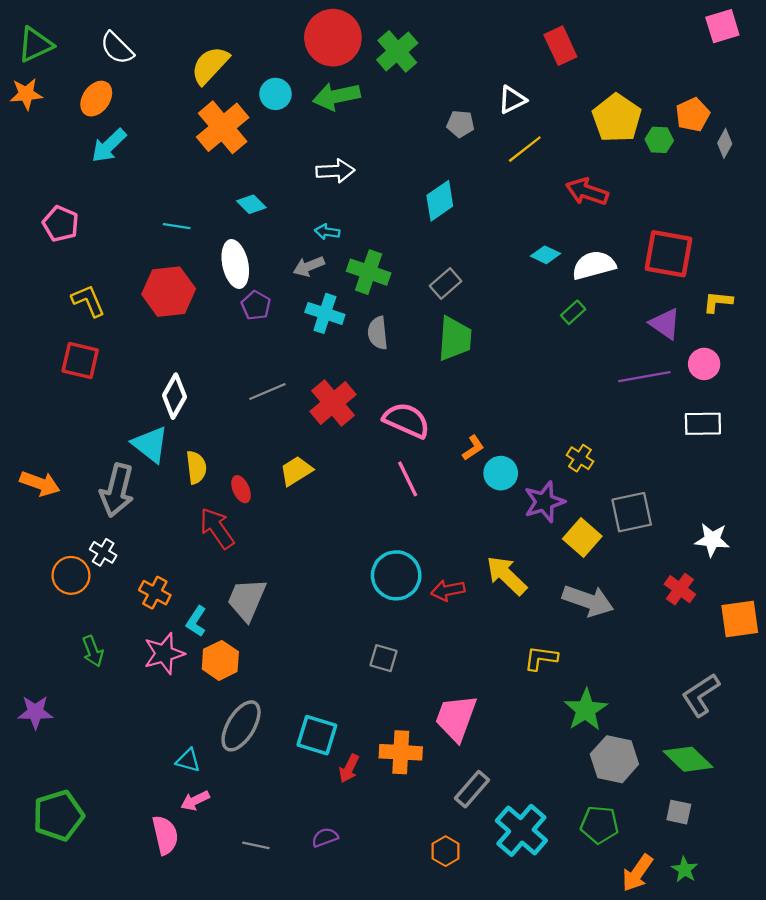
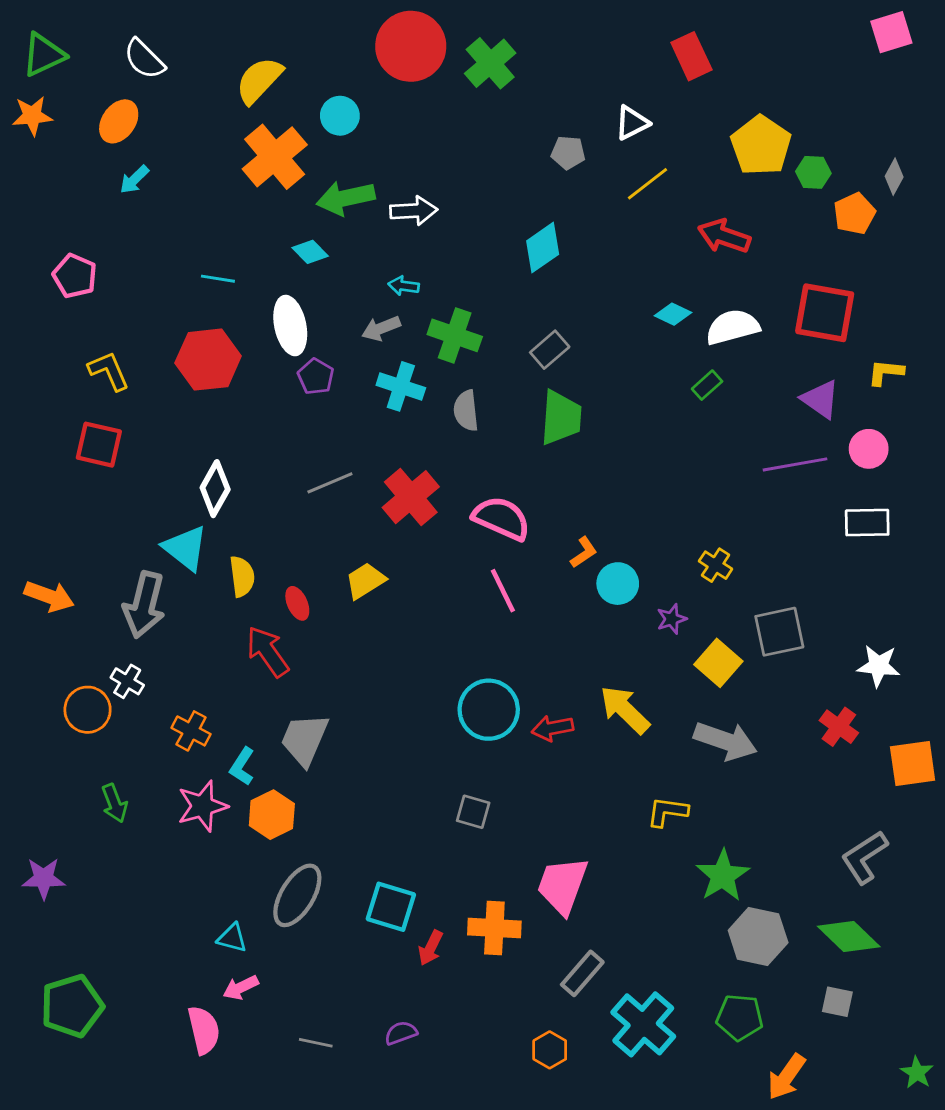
green arrow: (336, 96) -> (346, 198), moved
orange pentagon: (693, 115) -> (854, 214), moved
cyan arrow: (109, 146) -> (134, 180), size x0.7
purple star: (544, 502) -> (672, 619), size x0.6
green star: (685, 870) -> (917, 1073), moved

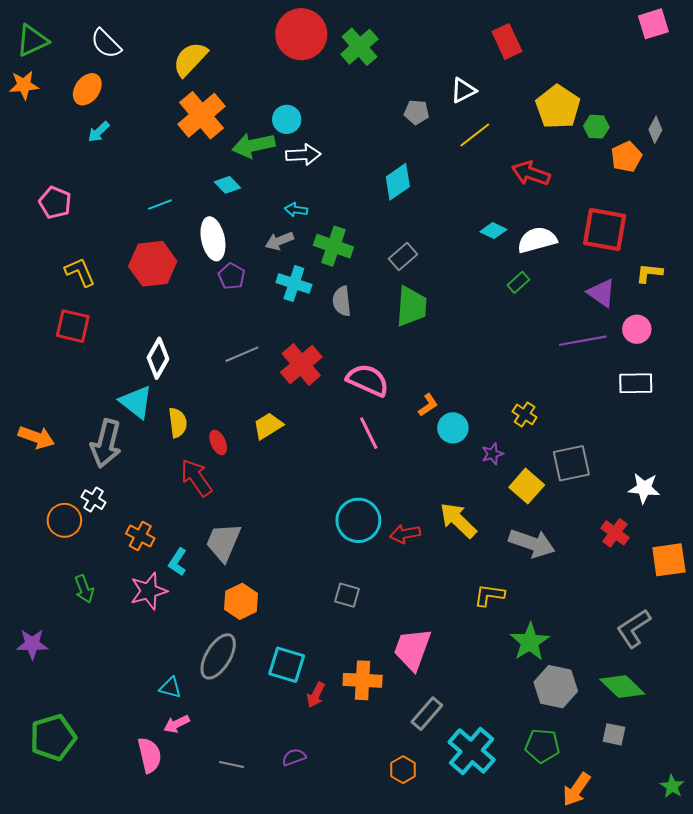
cyan circle: (340, 116) -> (287, 119), moved
cyan line: (218, 279) -> (160, 205), turned -30
orange hexagon: (272, 815) -> (241, 601), moved

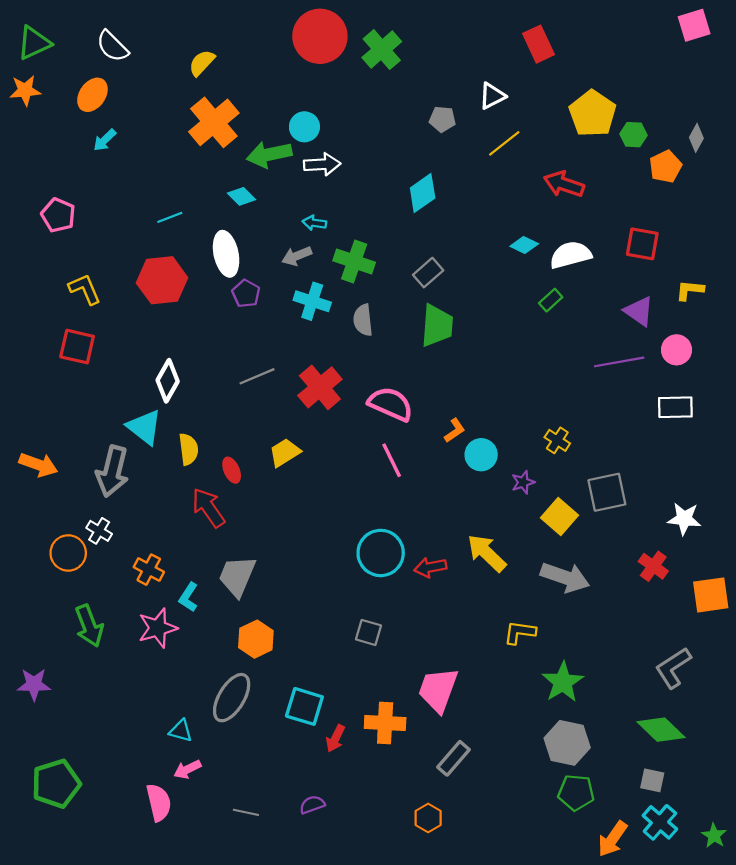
yellow semicircle: (190, 59) -> (202, 63), size x0.7
red square: (605, 229) -> (642, 244), size x0.7
green arrow: (84, 589) -> (89, 626), size x1.4
gray hexagon: (556, 687) -> (567, 743), moved
cyan cross: (472, 751) -> (660, 822), moved, size x0.7

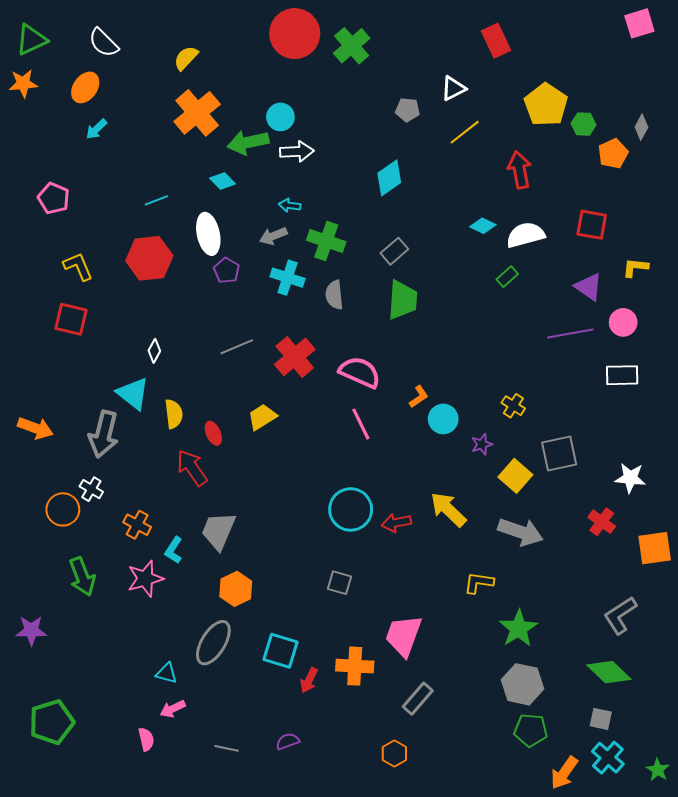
red arrow: (564, 184) -> (519, 170), turned 60
white diamond: (168, 381) -> (154, 351), size x0.6
pink semicircle: (159, 802) -> (146, 739), size x0.7

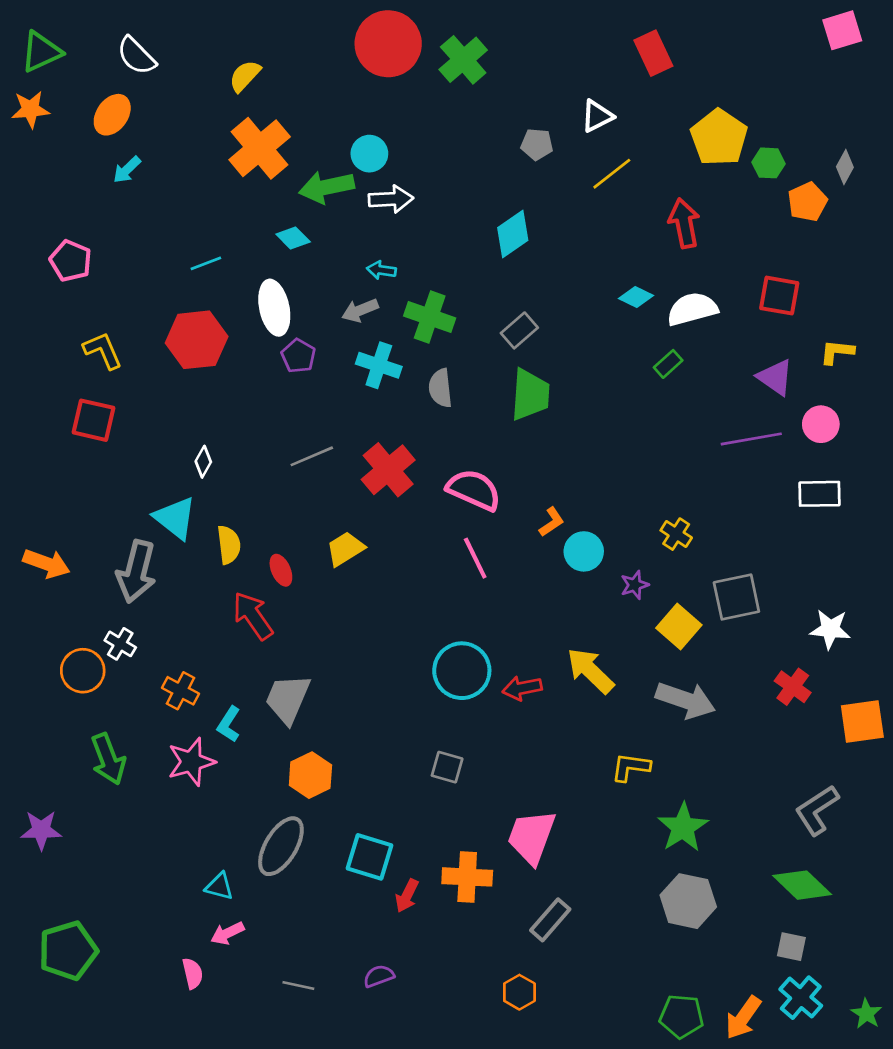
green pentagon: (531, 730) -> (682, 1016), moved

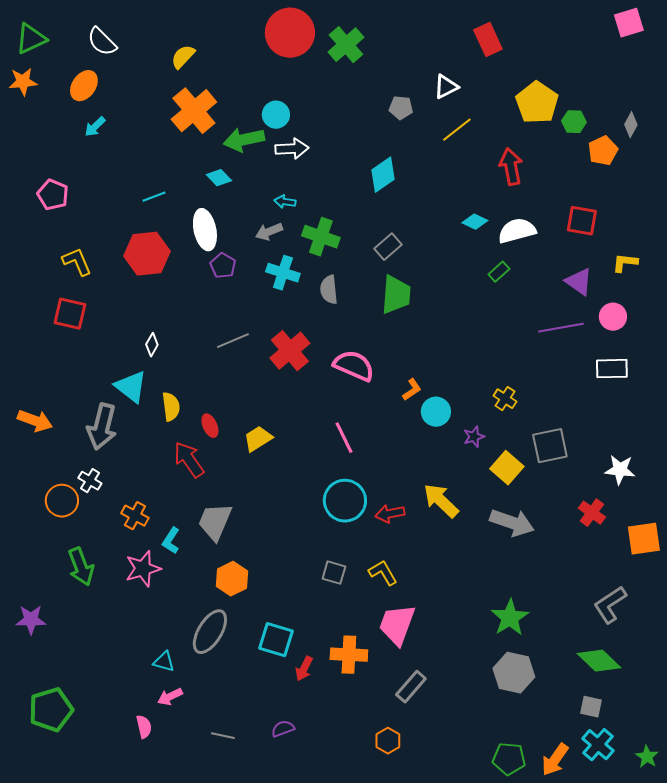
yellow trapezoid: (345, 549) -> (258, 439), moved
pink line: (475, 558) -> (344, 438), moved
yellow L-shape: (631, 767) -> (383, 573), moved, turned 52

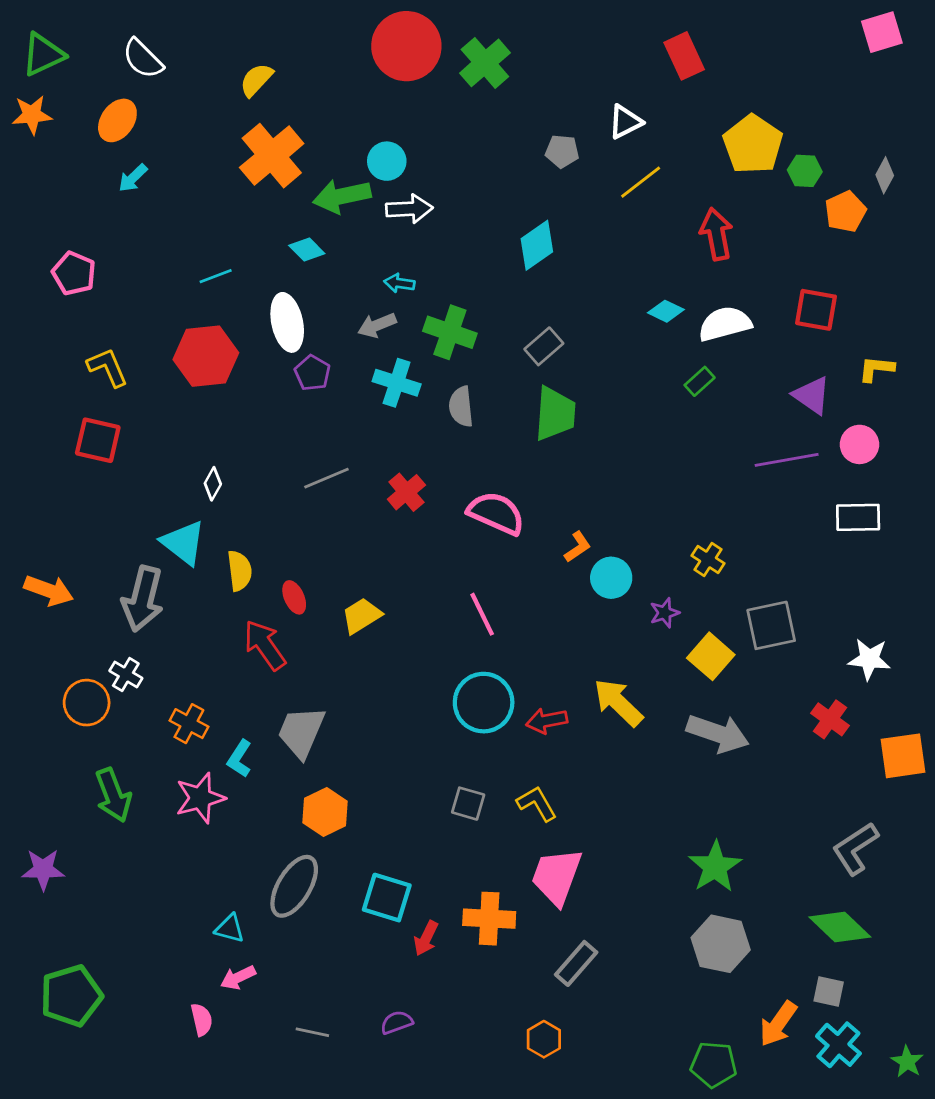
red cross: (290, 351) -> (406, 492), size x0.7
orange arrow: (555, 760) -> (778, 1024), moved

